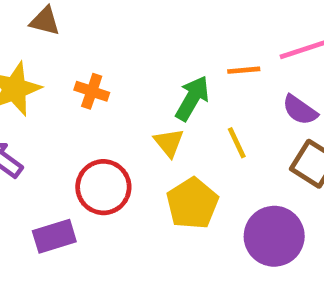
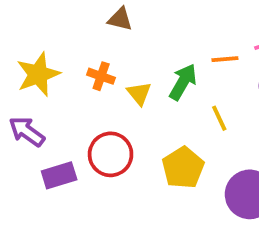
brown triangle: (45, 21) -> (120, 19), moved
yellow triangle: (169, 143) -> (139, 93), moved
purple rectangle: (54, 236) -> (59, 175), moved

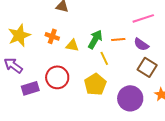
orange line: (225, 59) -> (118, 39), moved
yellow triangle: (139, 93) -> (72, 45), turned -40
yellow line: (219, 118) -> (104, 58), moved

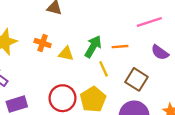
purple semicircle: (141, 44) -> (160, 52), moved
brown square: (147, 67) -> (136, 79), moved
red circle: (57, 77) -> (63, 98), moved

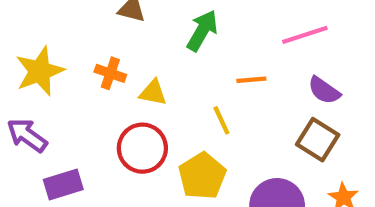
green arrow: (93, 47) -> (202, 31), moved
brown square: (136, 79) -> (318, 140), moved
red circle: (63, 98) -> (142, 148), moved

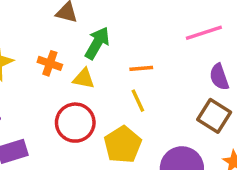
green arrow: (202, 31) -> (97, 43), moved
orange line: (251, 80) -> (141, 68), moved
purple semicircle: (324, 90) -> (219, 77), turned 36

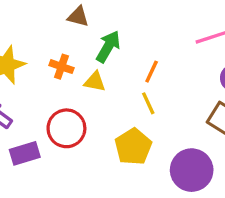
orange line: (141, 68) -> (152, 72), turned -60
red circle: (75, 123) -> (66, 128), moved

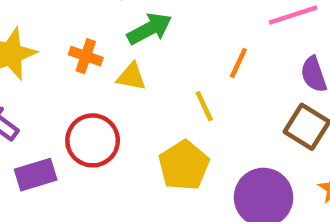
green arrow: (108, 47) -> (150, 29), turned 32
orange line: (152, 72) -> (238, 63), moved

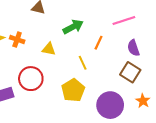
green arrow: (150, 29) -> (73, 27), moved
orange cross: (86, 56) -> (17, 39), moved

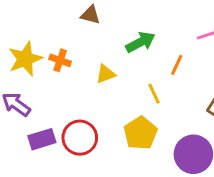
yellow triangle: (49, 49) -> (106, 74), turned -32
red circle: (31, 79) -> (80, 138), moved

